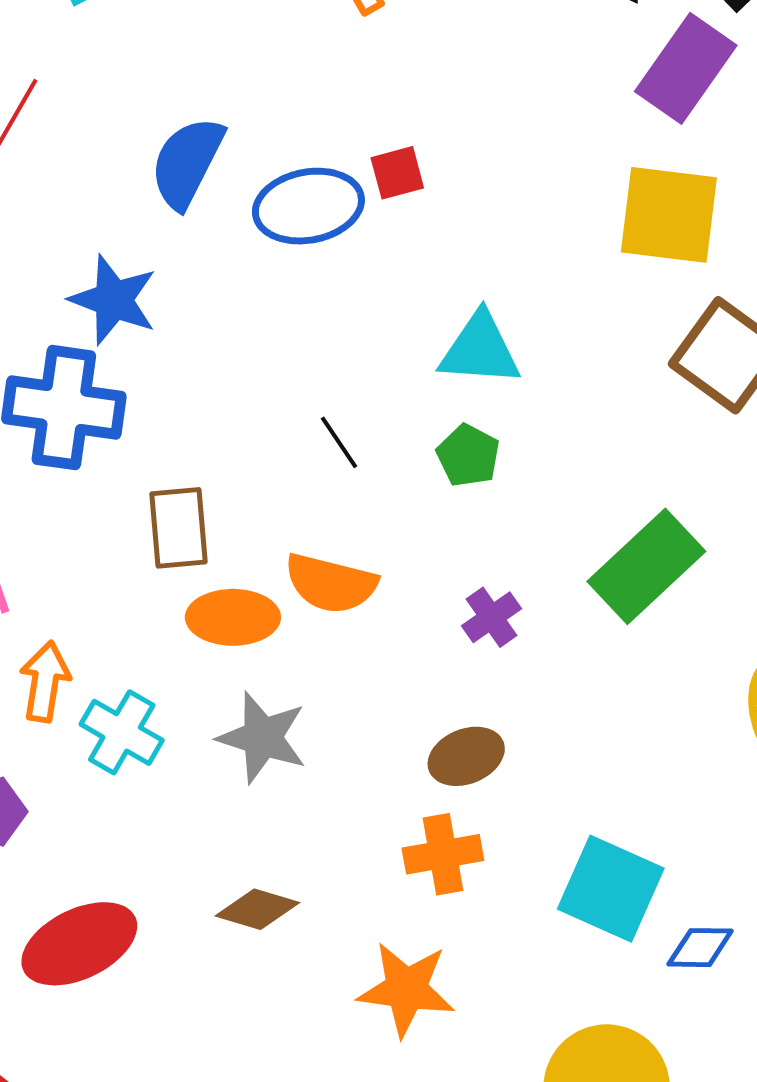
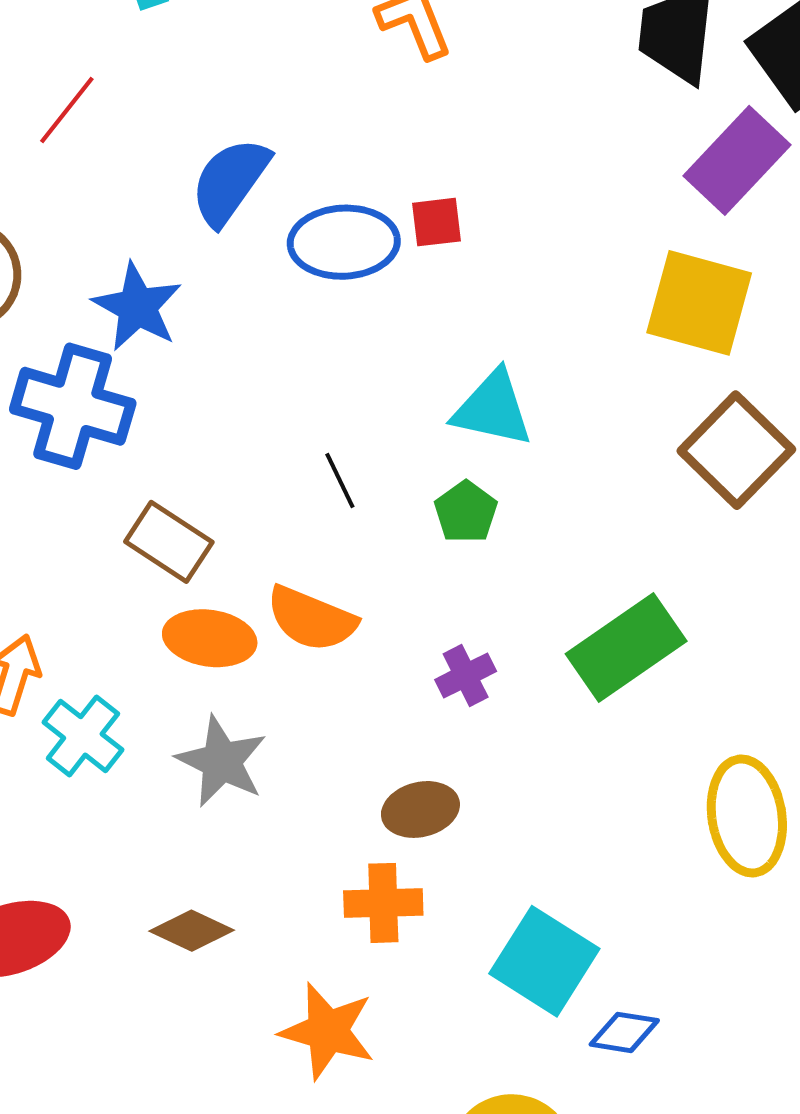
brown rectangle: (179, 528) -> (169, 542), turned -60

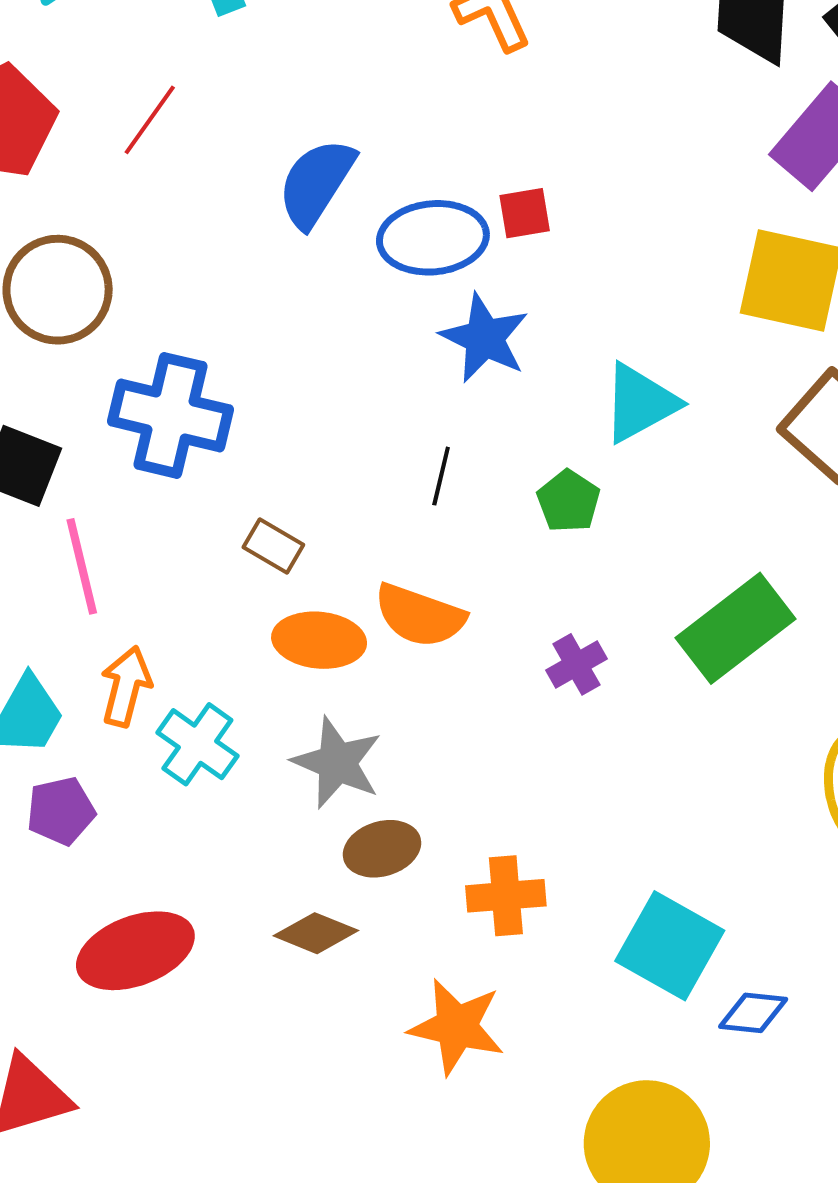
blue star: (137, 307) -> (484, 338), moved
cyan triangle: (493, 409) -> (640, 403), moved, turned -38
black line: (340, 481) -> (441, 476), turned 42
brown rectangle: (169, 542) -> (273, 546), size x0.7
brown ellipse: (420, 809) -> (382, 849), moved

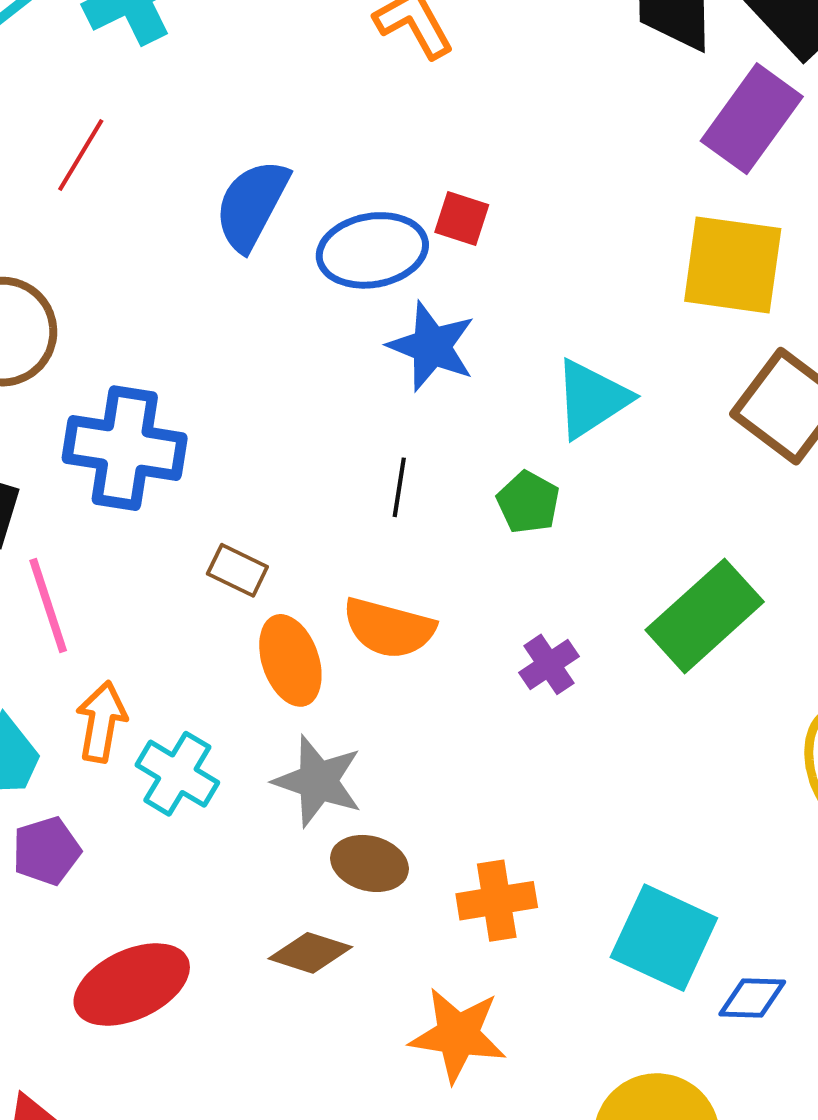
red square: (525, 213) -> (462, 219), turned 32
orange ellipse: (319, 640) -> (290, 660), turned 70
brown ellipse: (382, 849) -> (370, 863), turned 36

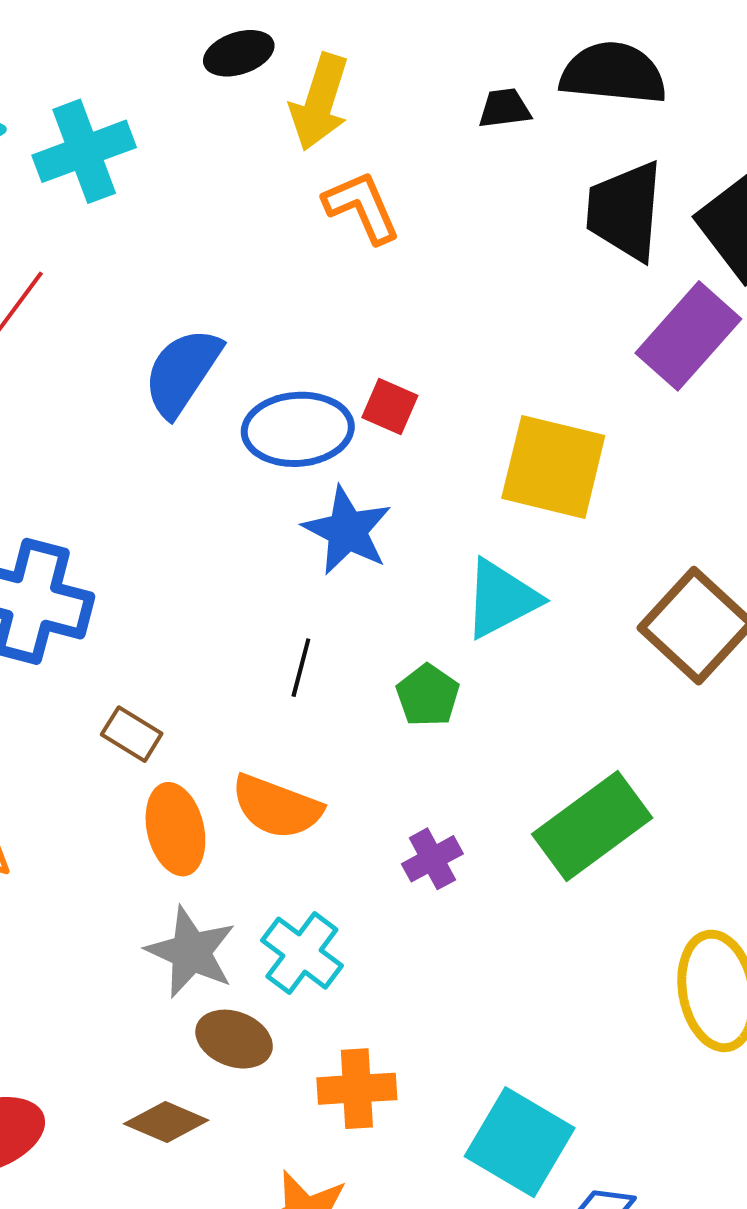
yellow square: (733, 265) -> (553, 467), moved
cyan cross: (177, 774) -> (302, 953), moved

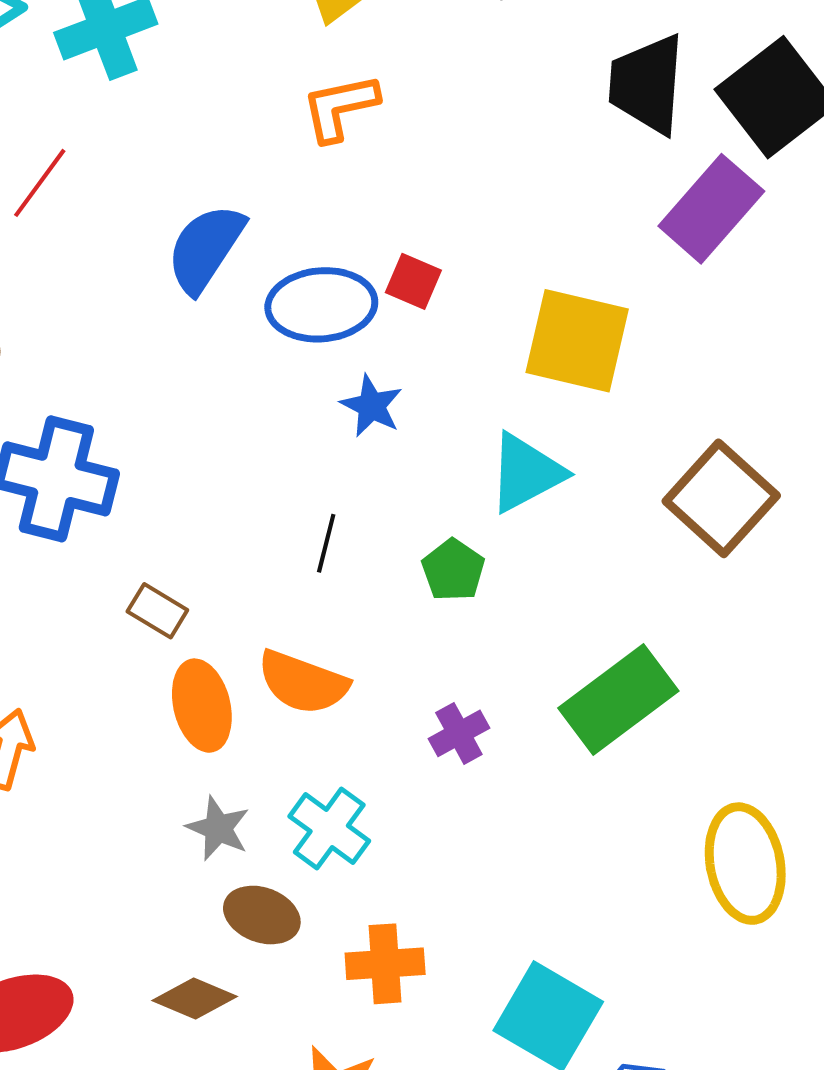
orange L-shape: (362, 207) -> (340, 107), moved, turned -78
blue star: (347, 531) -> (371, 406), size x0.7
gray star: (191, 952) -> (218, 828), size x0.7

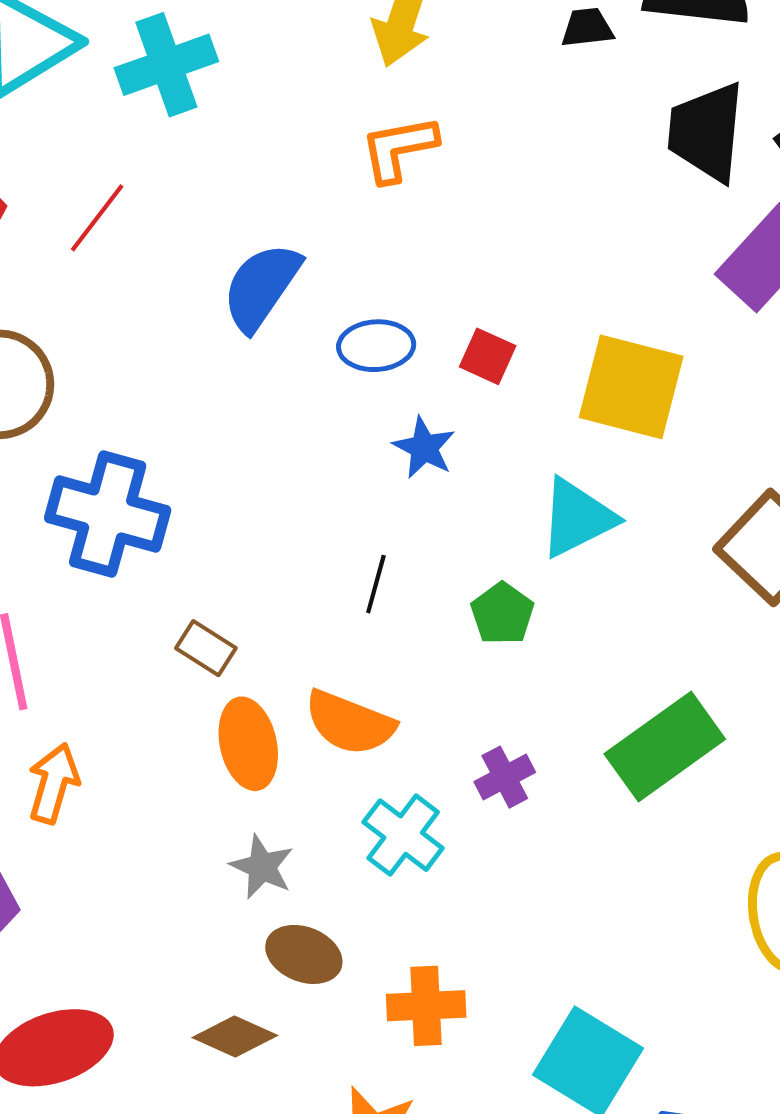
red square: (413, 281) -> (488, 356), moved
blue ellipse: (321, 305) -> (376, 346), size x0.7
cyan cross: (329, 829) -> (403, 835), moved

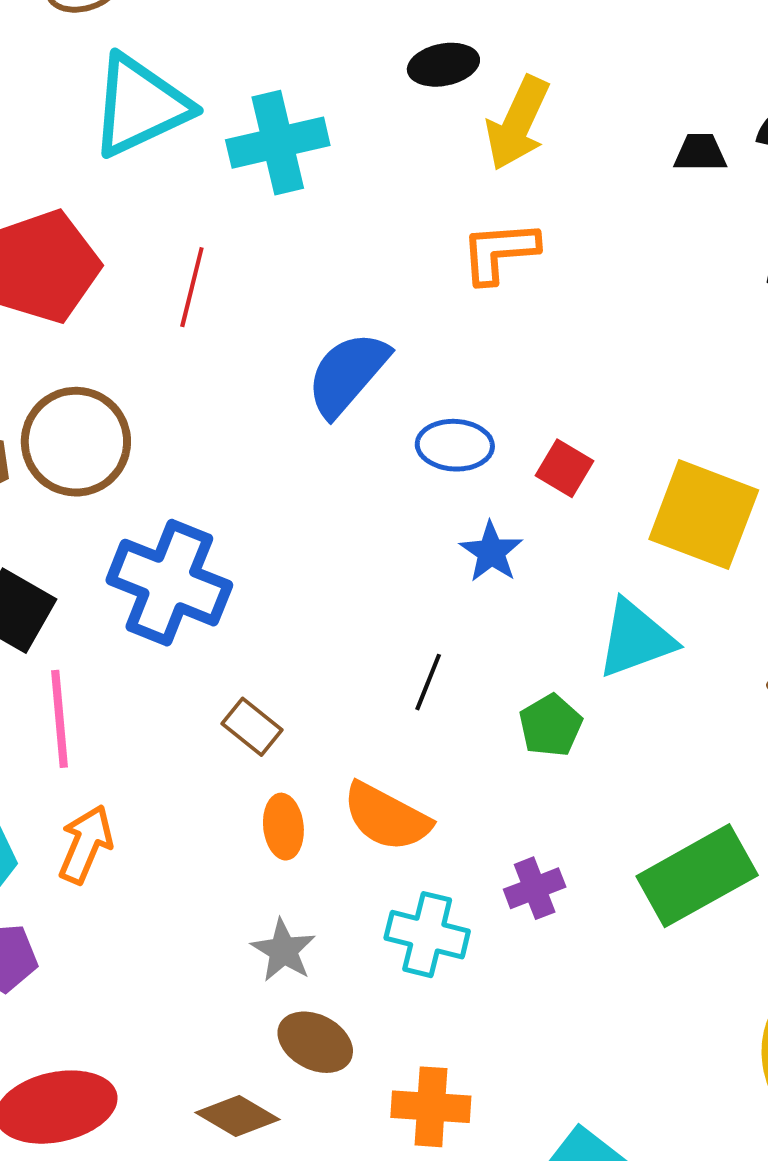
red line: (97, 218) -> (192, 287), turned -30
orange ellipse: (248, 744) -> (283, 827), size x0.7
cyan cross: (403, 835) -> (427, 935), turned -30

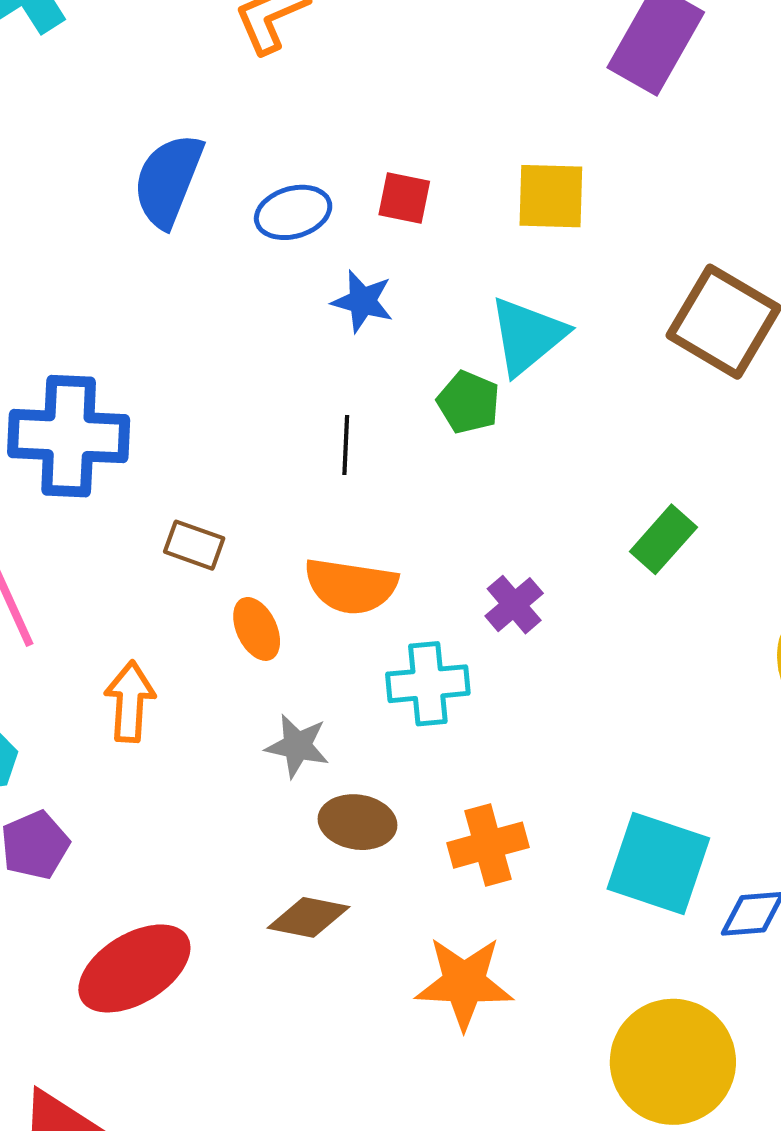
yellow square: (704, 515) -> (551, 196), size x0.7
green pentagon: (551, 726) -> (468, 402), moved
orange arrow: (86, 844) -> (130, 702), moved
green rectangle: (697, 876) -> (663, 539), size x0.6

